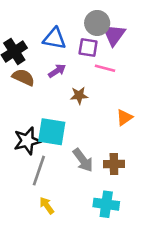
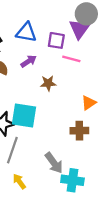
gray circle: (97, 23) -> (86, 14), moved
gray arrow: (83, 160) -> (54, 163), moved
brown cross: (114, 164) -> (79, 131), moved

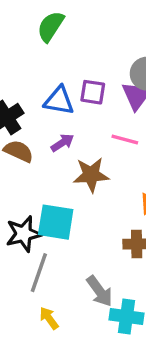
purple square: (56, 40) -> (93, 92), moved
brown star: (48, 83) -> (91, 175), size x1.5

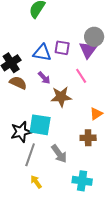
pink line: (125, 139) -> (81, 76), turned 42
purple arrow: (62, 143) -> (44, 78), turned 80
gray arrow: (100, 291) -> (59, 154), moved

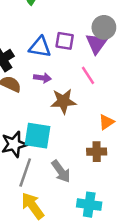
purple arrow: (44, 78) -> (42, 78), turned -40
yellow arrow: (36, 182) -> (33, 206), size x1.6

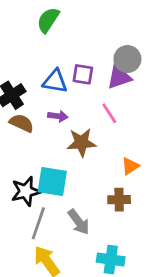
purple triangle: (97, 43) -> (119, 77), turned 35

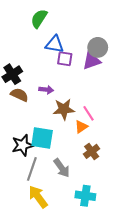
blue triangle: (55, 81) -> (54, 44), moved
pink line: (109, 113) -> (88, 113), moved
orange triangle: (130, 166) -> (81, 127), moved
brown cross: (119, 200) -> (92, 151), turned -35

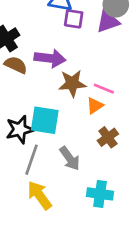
purple arrow: (46, 90) -> (50, 58), size x1.6
pink line: (88, 113) -> (104, 89), turned -35

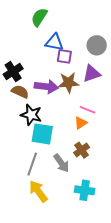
purple triangle: (108, 21) -> (92, 74), moved
brown star: (72, 83) -> (68, 83), moved
black star: (20, 129) -> (31, 115), moved, turned 30
brown cross: (108, 137) -> (82, 150), moved

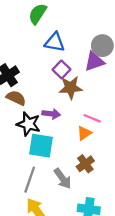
purple square: (64, 56) -> (61, 69), moved, turned 35
purple triangle: (92, 74) -> (94, 62), moved
purple arrow: (46, 87) -> (51, 114), moved, size x0.7

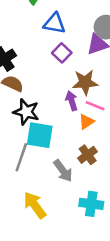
brown star: (71, 88) -> (85, 82), moved
purple arrow: (51, 114) -> (72, 101), moved, turned -114
gray line: (30, 180) -> (21, 157), moved

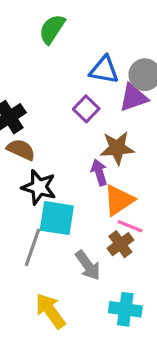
blue triangle: (54, 23) -> (104, 70), moved
pink line: (95, 106) -> (130, 226), moved
orange triangle: (86, 122) -> (119, 200), size x1.5

